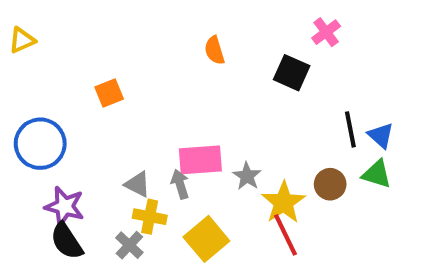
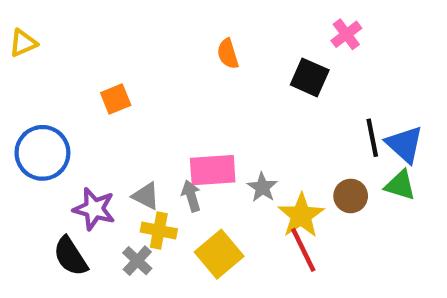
blue triangle: (381, 136) -> (405, 144), size x1.4
purple star: (65, 207) -> (94, 209), moved

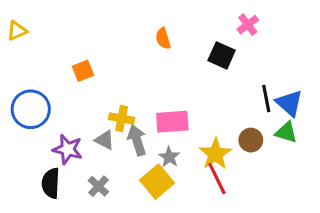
pink rectangle: (213, 170) -> (172, 122), moved
gray star: (262, 187) -> (169, 157), moved
gray arrow: (191, 196) -> (137, 140), size x1.4
yellow cross: (159, 230) -> (122, 119), moved
black semicircle: (70, 256) -> (51, 183), turned 36

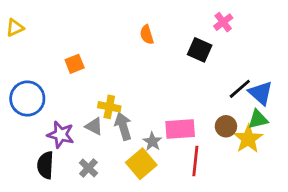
black line: (266, 98) -> (240, 89), turned 60
pink rectangle: (172, 122) -> (180, 129), moved
green triangle: (286, 132) -> (258, 119), turned -30
yellow star: (215, 154) -> (248, 139), moved
red line: (217, 179) -> (195, 161), turned 32

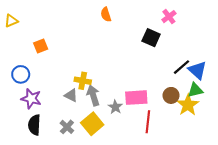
orange semicircle: (147, 35) -> (106, 14), moved
orange square: (75, 64) -> (41, 46), moved
blue circle: (27, 99) -> (21, 74), size x0.7
purple star: (61, 135) -> (31, 99), moved
yellow square: (141, 164) -> (92, 124), moved

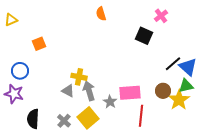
purple star: (31, 99) -> (14, 94), moved

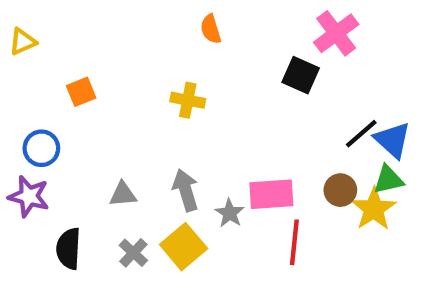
pink cross: (161, 16) -> (336, 33), size x1.5
yellow cross: (79, 77) -> (188, 100), moved
gray triangle: (68, 91) -> (123, 194), moved, turned -32

